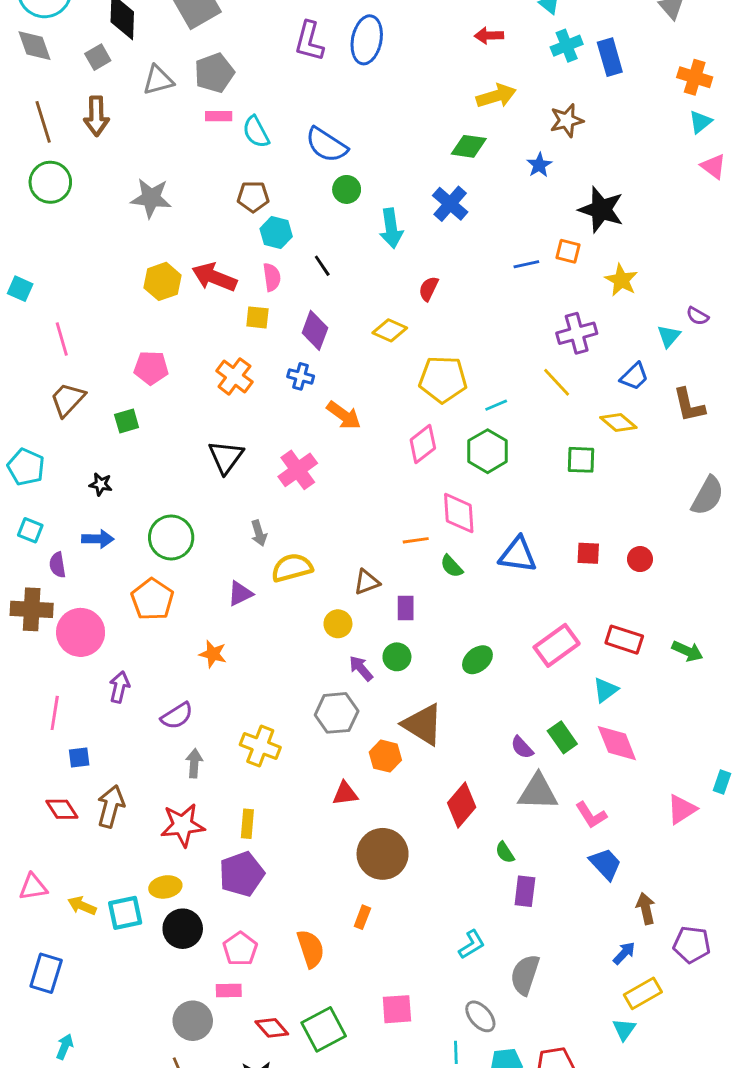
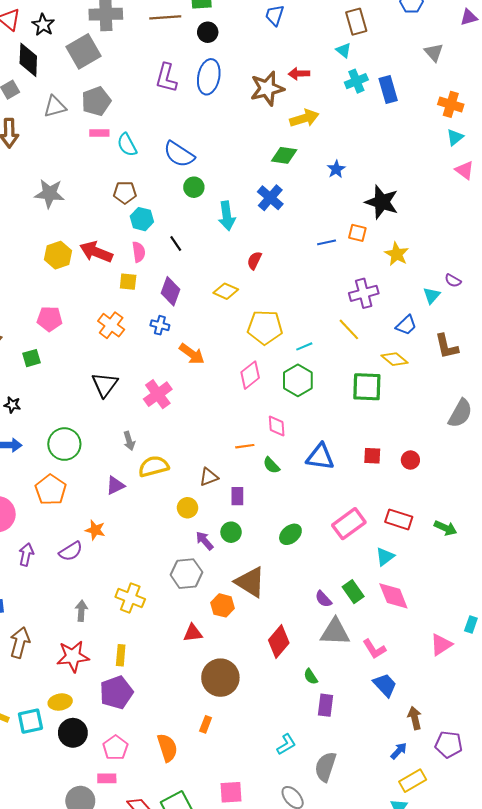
brown star: (567, 120) -> (267, 88), moved, size x1.4
green square: (581, 460) -> (367, 387), size x1.4
pink diamond: (459, 513) -> (277, 426), size x0.7
purple semicircle: (177, 716) -> (71, 551), moved

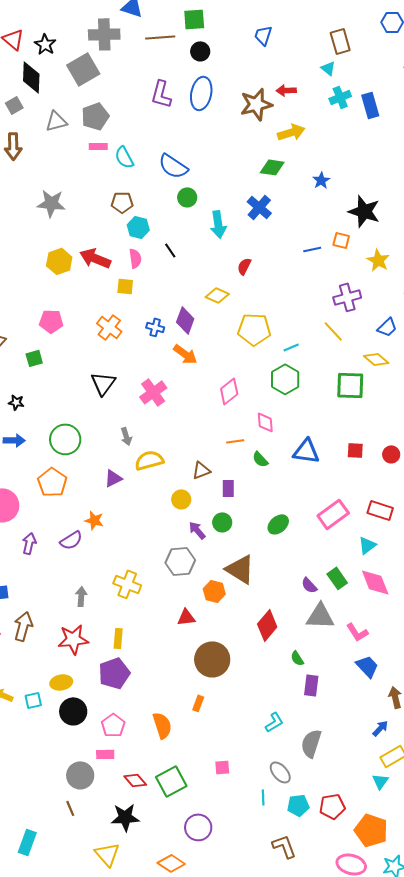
purple diamond: (171, 291) -> (185, 320), moved
pink diamond: (250, 375) -> (229, 391), moved
cyan square: (30, 721) -> (33, 700), size x0.7
pink square: (231, 792) -> (222, 767), size x0.7

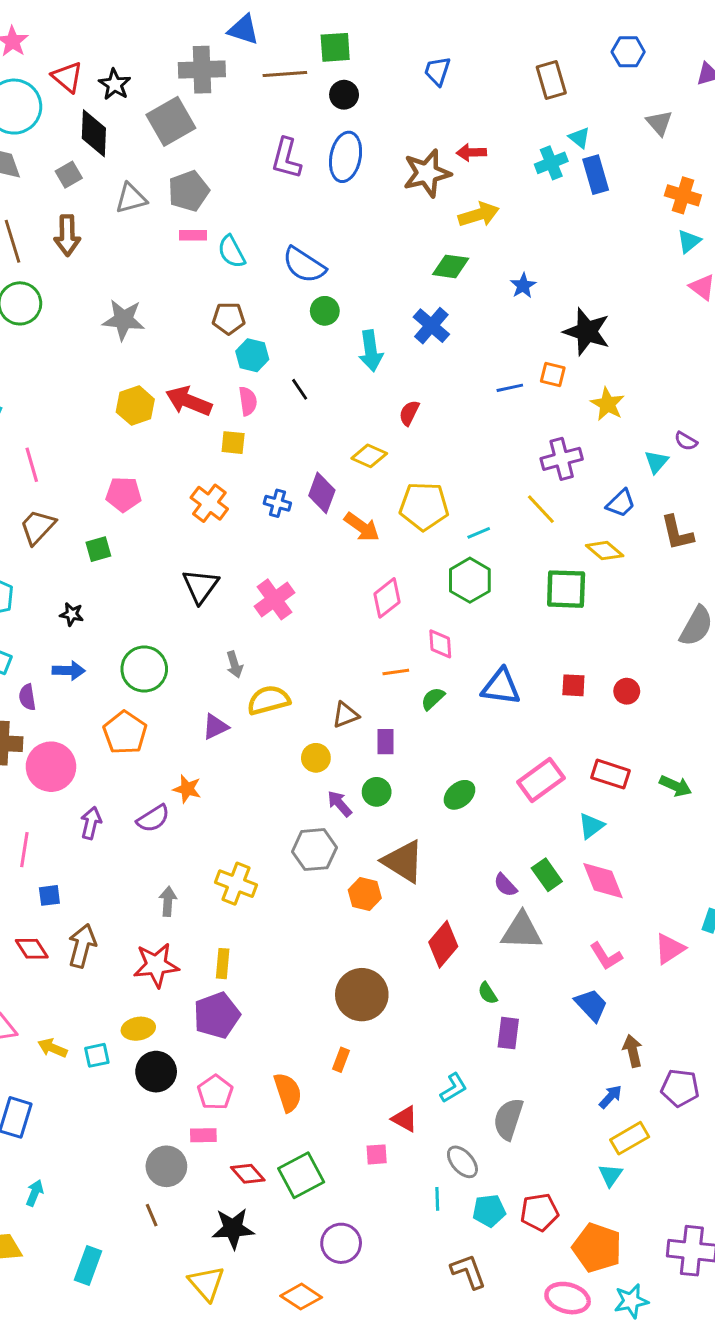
cyan triangle: (328, 68) -> (579, 138), moved
orange arrow: (185, 354) -> (362, 527), moved
green semicircle: (260, 459) -> (433, 699), turned 90
red triangle: (186, 617) -> (405, 1119), moved, turned 36
pink L-shape: (357, 632) -> (606, 956), moved

